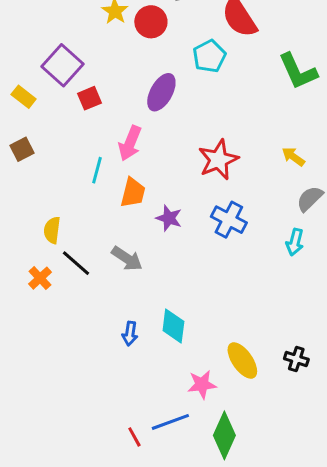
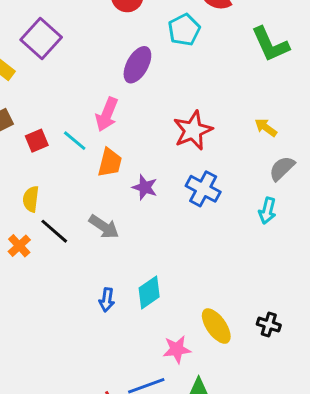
red square: (89, 98) -> (37, 141), moved
cyan line: (97, 170) -> (75, 141), turned -65
cyan diamond: (173, 326) -> (149, 292), turned 48

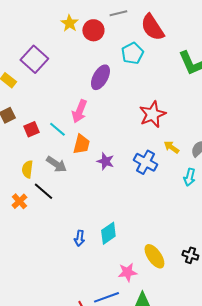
yellow arrow: (266, 128) -> (171, 147), moved
red star: (193, 130) -> (152, 114), moved
gray arrow: (104, 227) -> (56, 164), moved

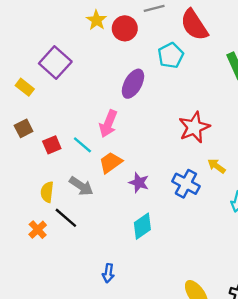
orange trapezoid: (81, 144) -> (111, 163), turned -140
cyan diamond: (108, 233) -> (142, 226), moved

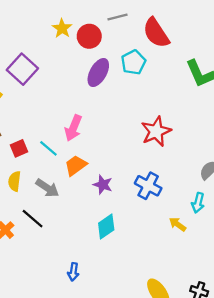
purple ellipse: (133, 84) -> (98, 72), moved
yellow arrow: (217, 166) -> (178, 224), moved
yellow semicircle: (47, 192) -> (14, 181), moved

